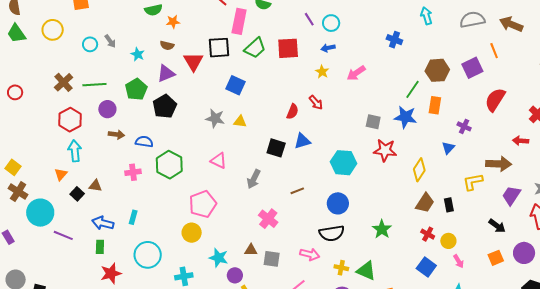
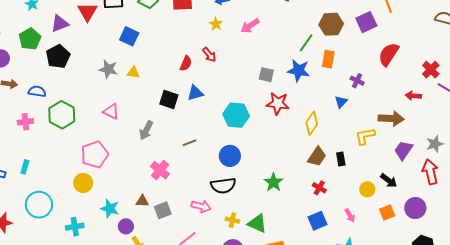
yellow circle: (448, 241) -> (367, 189), moved
gray square: (272, 259) -> (163, 210), turned -30
blue square: (426, 267) -> (317, 221), turned 30

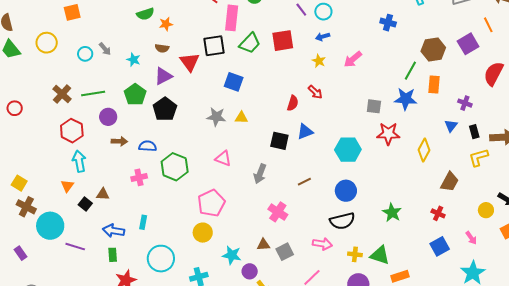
brown trapezoid: (317, 157) -> (450, 182), moved
black rectangle: (341, 159) -> (474, 132), moved

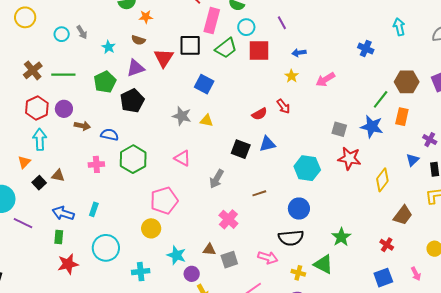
cyan circle: (323, 12) -> (246, 27), moved
red semicircle: (293, 103) -> (259, 114), turned 35
purple circle: (108, 117) -> (64, 109), moved
green triangle: (380, 255) -> (323, 264), moved

